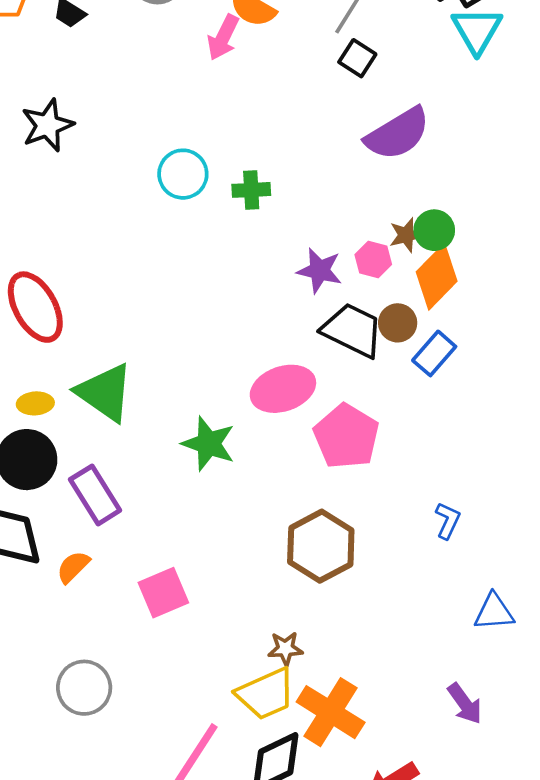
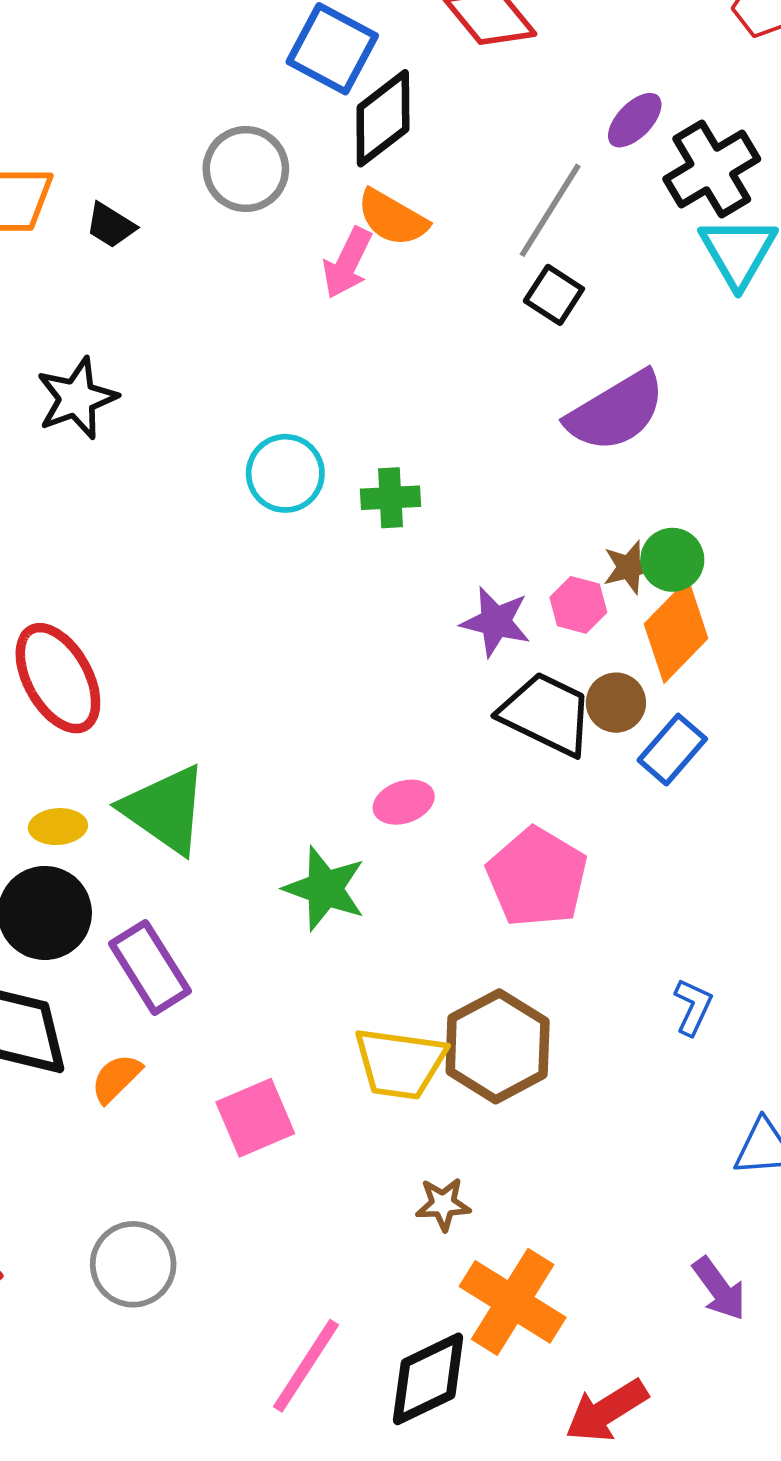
pink ellipse: (283, 389) -> (404, 802), moved, size x0.6
yellow trapezoid: (266, 694) -> (400, 1063), moved, turned 32

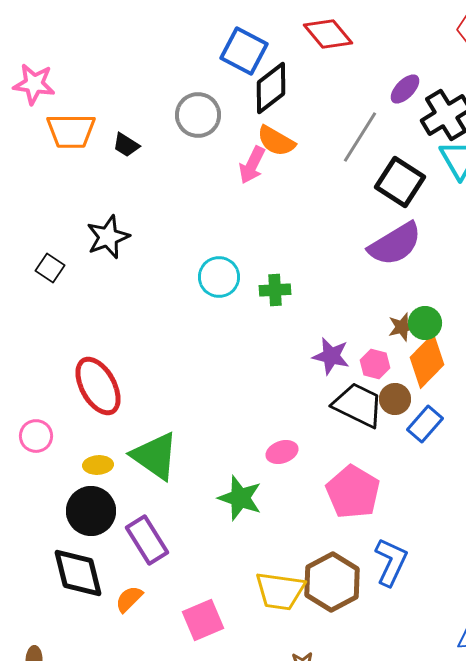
black square: (554, 295) -> (400, 182), moved, size x1.6
pink hexagon: (578, 605) -> (375, 364), moved
blue L-shape: (693, 1007) -> (391, 562), moved, size x1.6

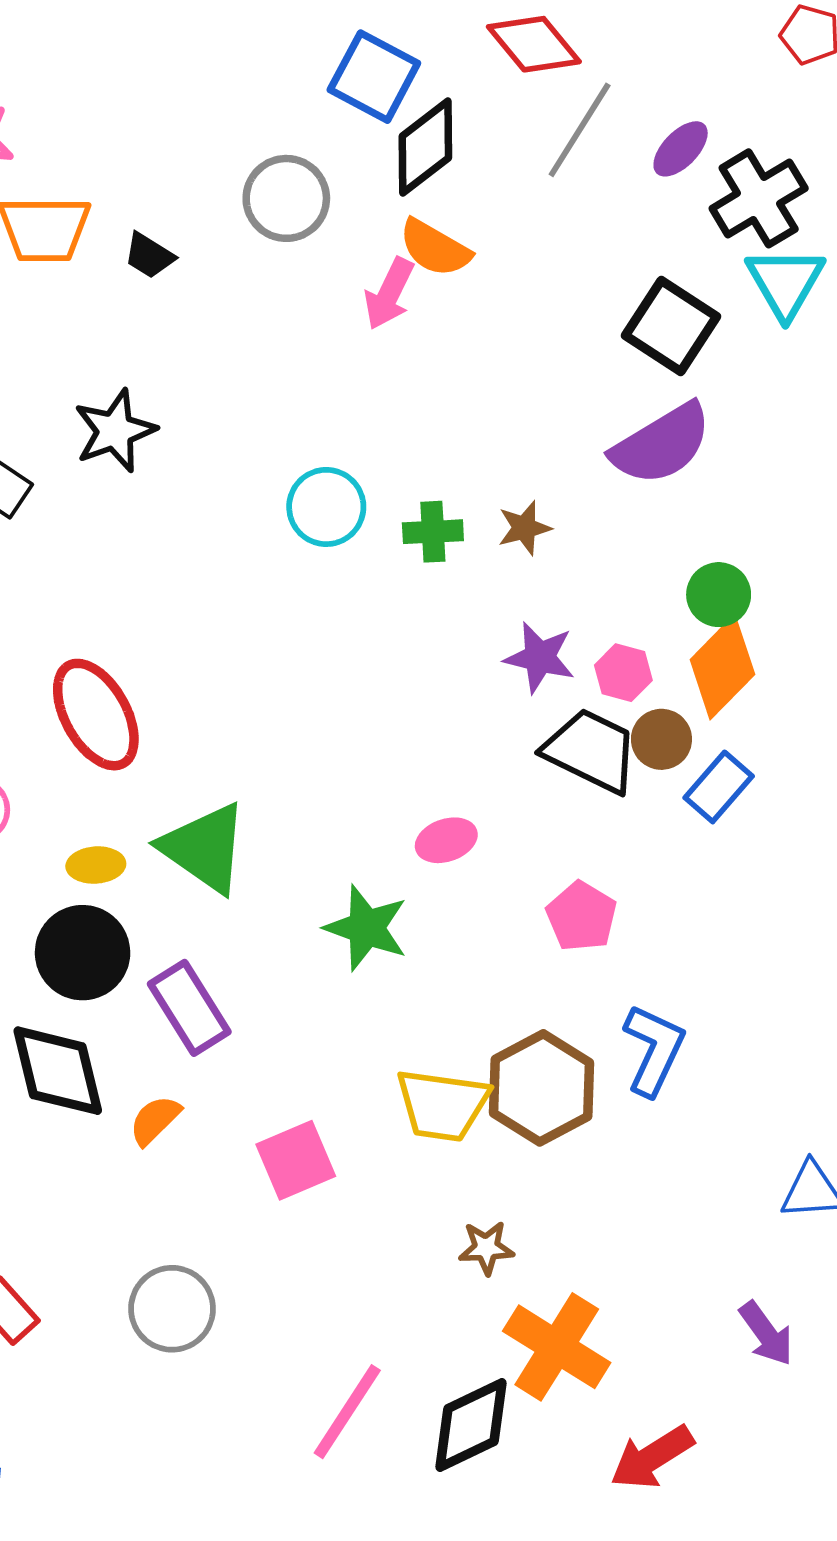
gray line: (360, 137) -> (580, 130), moved
brown star: (402, 327) -> (524, 528), moved
pink pentagon: (353, 492) -> (581, 916), size x0.7

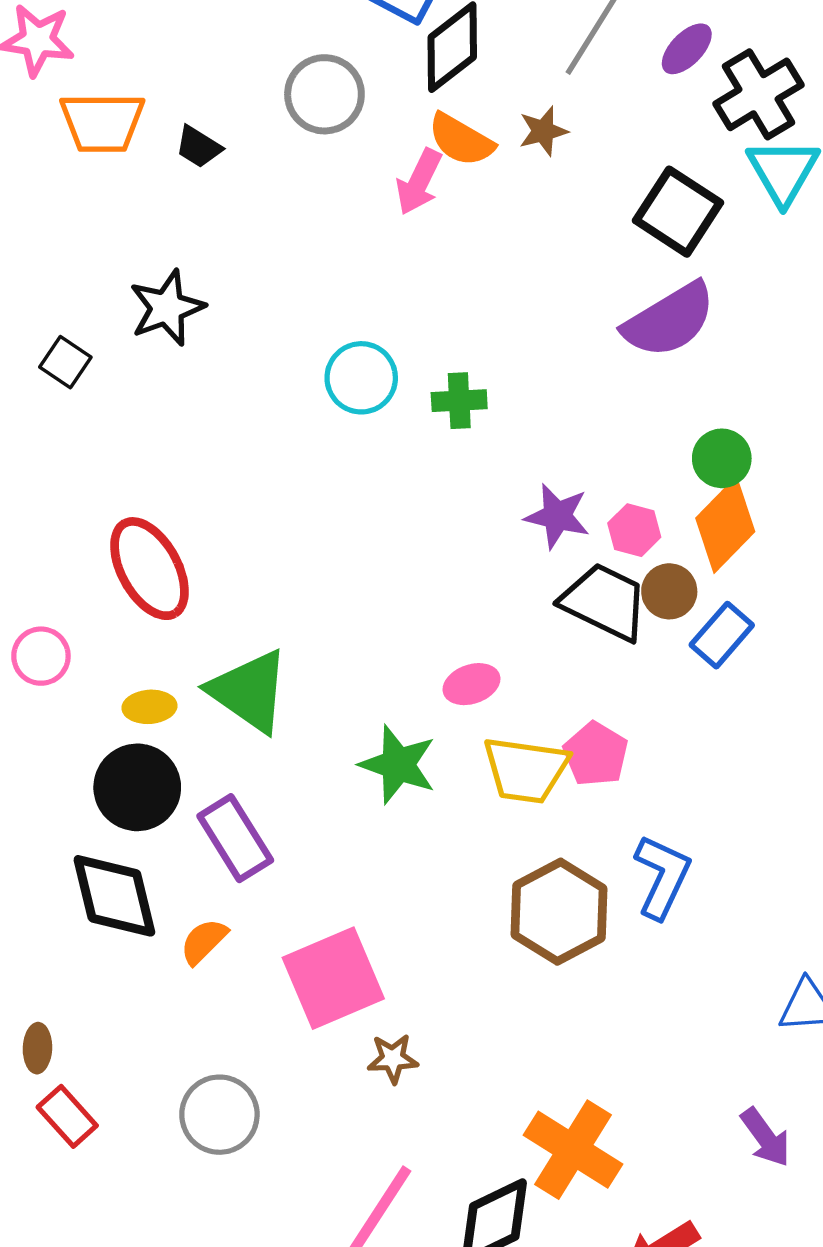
brown star: (524, 528) -> (543, 131), moved
yellow trapezoid: (442, 1105) -> (526, 770), moved
pink square: (296, 1160) -> (333, 978), size x1.4
brown star: (486, 1248) -> (393, 1059), moved

